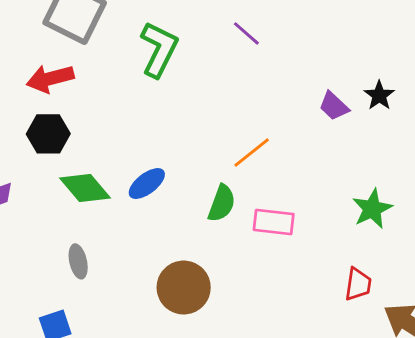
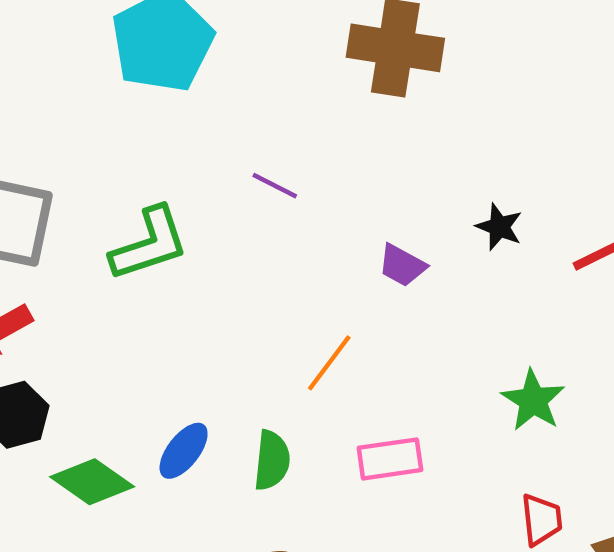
green L-shape: (159, 49) -> (149, 244), turned 60
purple trapezoid: (334, 106) -> (402, 265), moved
green semicircle: (222, 203) -> (272, 460), moved

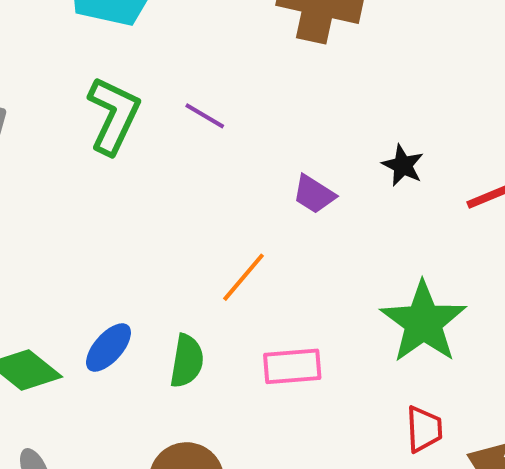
green L-shape: (149, 244) -> (114, 115), moved, turned -50
green star: (533, 400) -> (423, 322), size x1.5

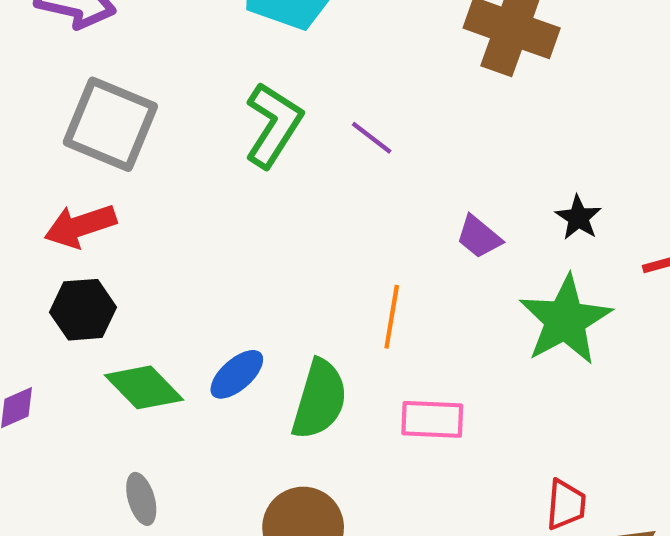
orange line: (243, 277) -> (392, 317), turned -38
green star: (423, 322) -> (565, 320), moved
green semicircle: (187, 361) -> (319, 399), size x1.4

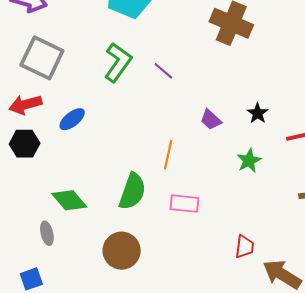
green star: (565, 320) -> (249, 161), size x0.6
blue ellipse: (237, 374) -> (72, 119), moved
green diamond: (144, 387) -> (69, 200), moved

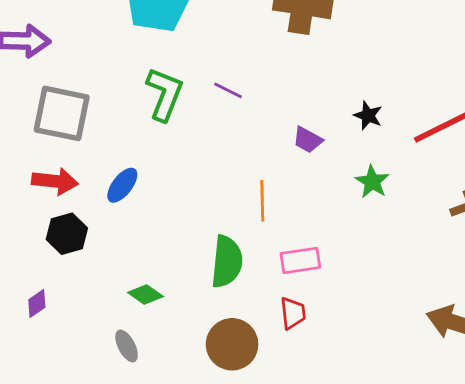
red arrow: (25, 105) -> (55, 181), turned -144
green diamond: (69, 200) -> (145, 294), size x0.7
red trapezoid: (245, 247) -> (293, 313), moved

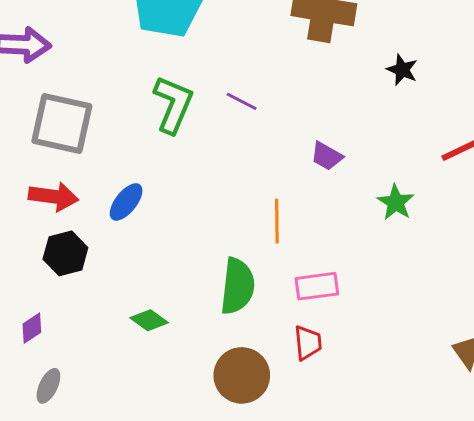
black star: (368, 116) -> (402, 70), moved
gray ellipse: (127, 346) -> (48, 386), moved, turned 52

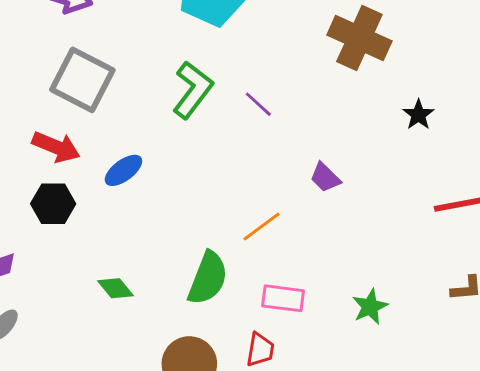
green star: (396, 202) -> (370, 307), moved
orange line: (277, 221) -> (262, 226), turned 39

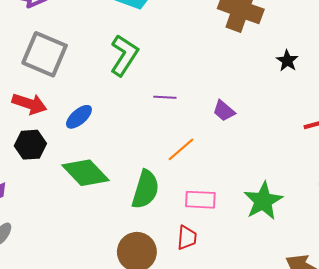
purple line: (258, 104) -> (165, 97), moved, turned -35
green diamond: (116, 288) -> (85, 173), moved, size x1.8
green star: (370, 307) -> (263, 201), size x1.5

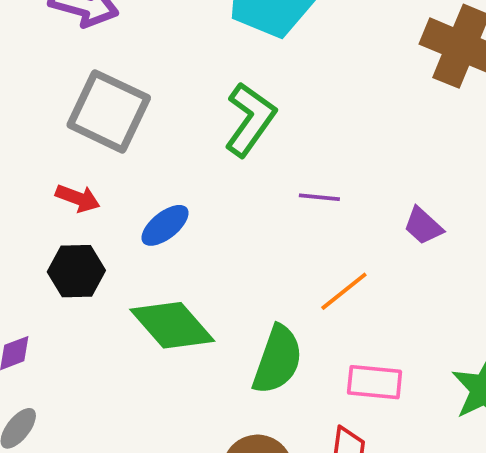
red arrow: (29, 104) -> (78, 198), size x0.7

